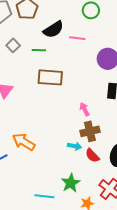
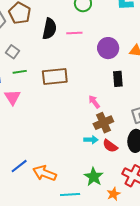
black semicircle: (53, 29) -> (49, 29), turned -35
green line: (39, 50) -> (20, 72), moved
orange arrow: (24, 142) -> (45, 173), moved

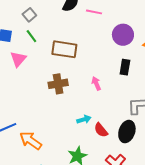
green line: (20, 72) -> (31, 36), turned 48
brown cross: (103, 123) -> (58, 84), moved
cyan arrow: (91, 140) -> (84, 119), turned -32

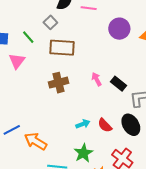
gray square: (29, 15) -> (50, 22), moved
black rectangle: (125, 67) -> (118, 84), moved, turned -56
cyan arrow: (84, 119) -> (83, 124), moved
black ellipse: (127, 132) -> (131, 125), turned -45

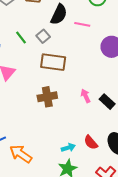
green line: (28, 37) -> (21, 37), moved
cyan arrow: (83, 124) -> (68, 148), moved

